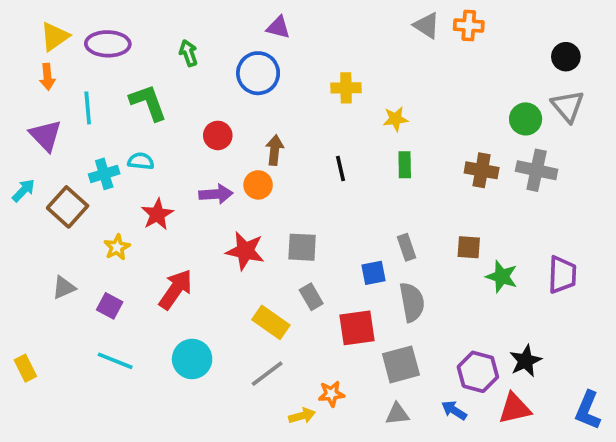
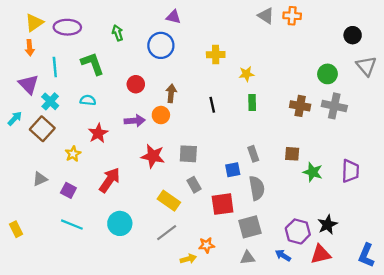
gray triangle: (568, 106) -> (366, 66), moved
cyan cross: (104, 174) -> (50, 101), moved, turned -30

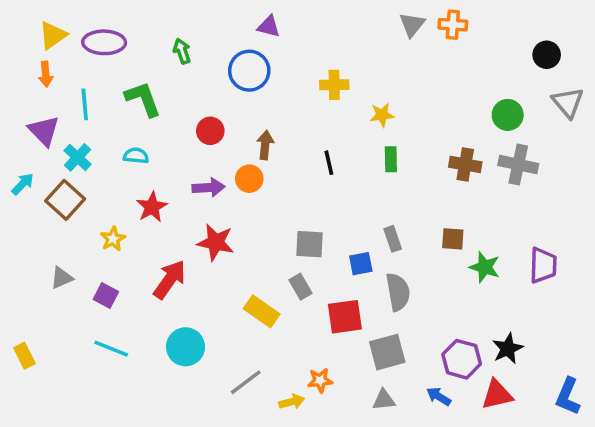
gray triangle: (266, 16) -> (412, 25), turned 36
gray square: (188, 154) -> (309, 244), moved
red star: (153, 156) -> (216, 242), moved
gray line: (167, 233) -> (246, 382), moved

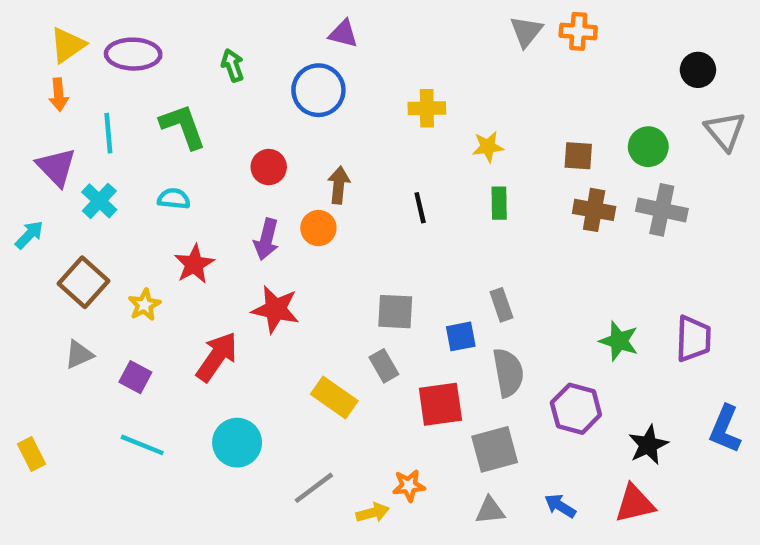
purple arrow: (209, 187) -> (266, 239), turned 108
brown square: (65, 200) -> (83, 282), moved
brown square: (453, 239) -> (578, 156), moved
purple hexagon: (462, 359) -> (576, 409), moved
blue L-shape: (568, 396) -> (725, 429), moved

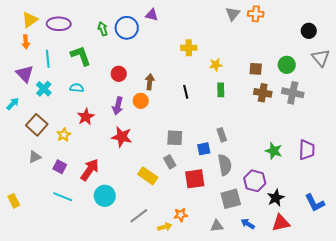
blue circle: (318, 90) -> (127, 28), moved
red arrow: (217, 357) -> (90, 170), moved
blue L-shape: (725, 429) -> (315, 203), moved, turned -50
black star: (648, 445) -> (276, 198), moved
gray square: (495, 449) -> (231, 199), moved

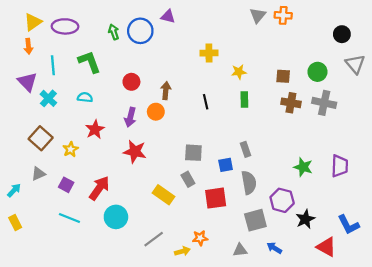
cyan arrow: (13, 104) -> (14, 190), moved
red triangle: (281, 223) -> (326, 247), moved, turned 42

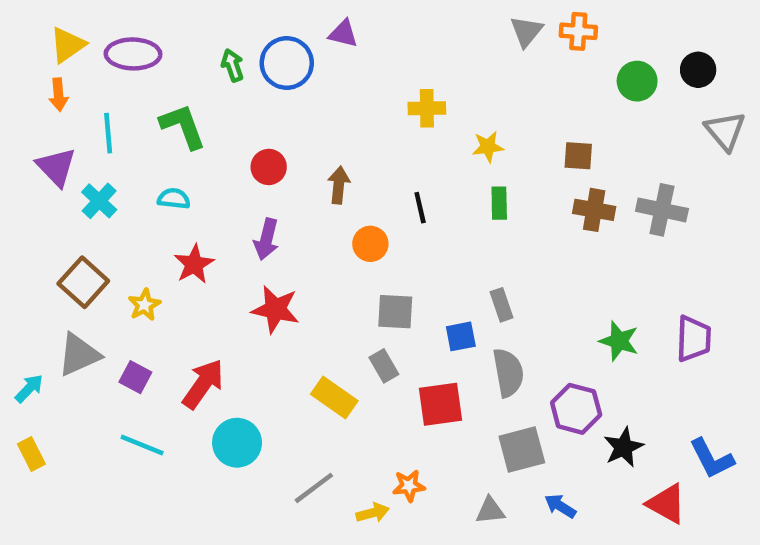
green circle: (318, 72) -> (637, 81), moved
orange circle: (156, 112) -> (370, 244), moved
gray triangle: (38, 174) -> (79, 355), size x1.5

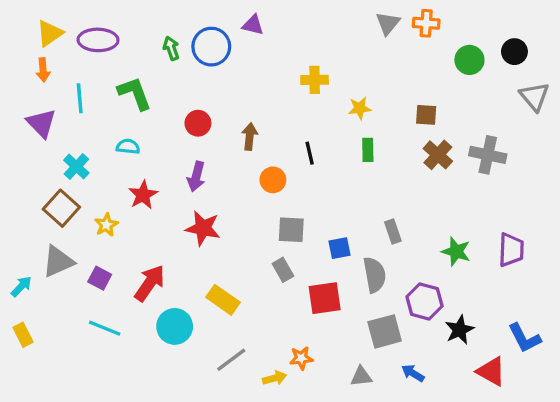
cyan cross: (99, 201) -> (76, 167), moved
brown cross: (594, 210) -> (438, 155), turned 32
gray rectangle: (501, 305) -> (393, 232), moved
yellow rectangle: (334, 398) -> (223, 300), moved

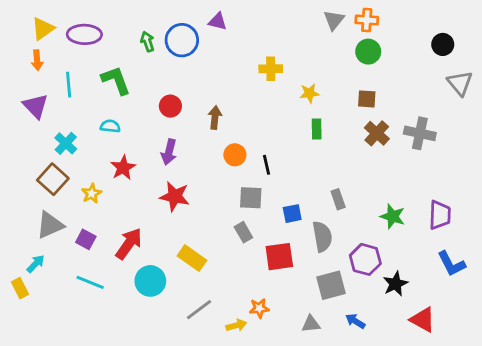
green circle: (469, 60) -> (368, 52), moved
black line: (310, 153) -> (266, 165), moved
cyan arrow: (21, 286) -> (36, 264), moved
blue L-shape: (524, 338) -> (451, 264), moved

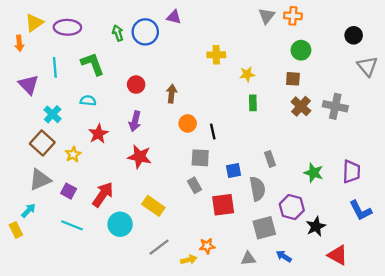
green circle: (368, 52) -> (301, 50), moved
orange arrow: (37, 60) -> (19, 43), moved

